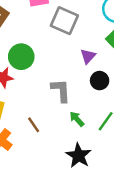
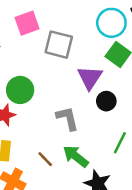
purple triangle: (88, 56) -> (90, 78), size x1.5
green arrow: (77, 119) -> (76, 156), moved, size x1.5

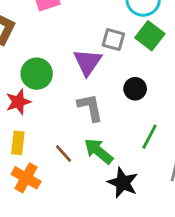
gray square: (59, 45) -> (113, 40), moved, size x0.7
purple triangle: (90, 78) -> (88, 62), moved

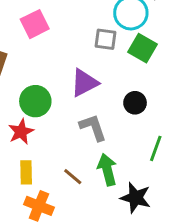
gray square: (113, 40) -> (105, 39), moved
purple triangle: (88, 62) -> (84, 83), turned 36
green arrow: (99, 151) -> (107, 170), turned 44

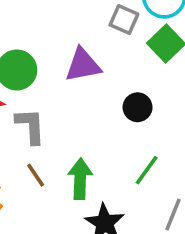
gray L-shape: (93, 127) -> (31, 126), moved

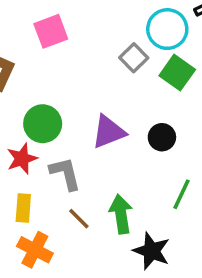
gray square: (124, 20) -> (134, 58), turned 32
purple triangle: (83, 65) -> (109, 132), moved

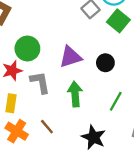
green arrow: (121, 214) -> (75, 94), moved
brown line: (79, 219) -> (47, 127), moved

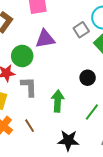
purple triangle: (70, 57) -> (45, 39), moved
black star: (94, 137) -> (68, 140), turned -30

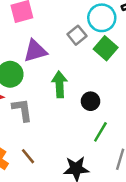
black circle: (88, 78) -> (91, 101), moved
green arrow: (58, 101) -> (60, 84), moved

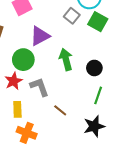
green line: (100, 132) -> (98, 95), moved
brown line: (28, 156) -> (60, 110), moved

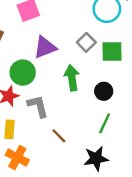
gray square: (72, 16) -> (86, 42), moved
green square: (98, 22) -> (112, 51), moved, turned -36

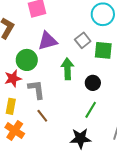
brown line: (59, 136) -> (42, 116), moved

